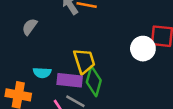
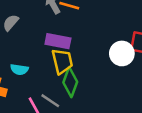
purple rectangle: (70, 80) -> (58, 41), moved

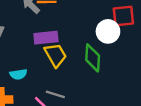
green diamond: (70, 82) -> (93, 58), moved

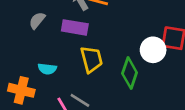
purple rectangle: (46, 38) -> (75, 27), moved

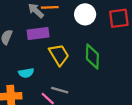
white circle: (153, 50) -> (85, 14), moved

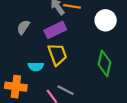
purple rectangle: (38, 34) -> (55, 30), turned -30
yellow trapezoid: (59, 55) -> (57, 54), moved

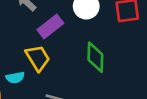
purple rectangle: (55, 30) -> (50, 26), moved

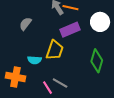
yellow trapezoid: (38, 58) -> (55, 50), turned 35

